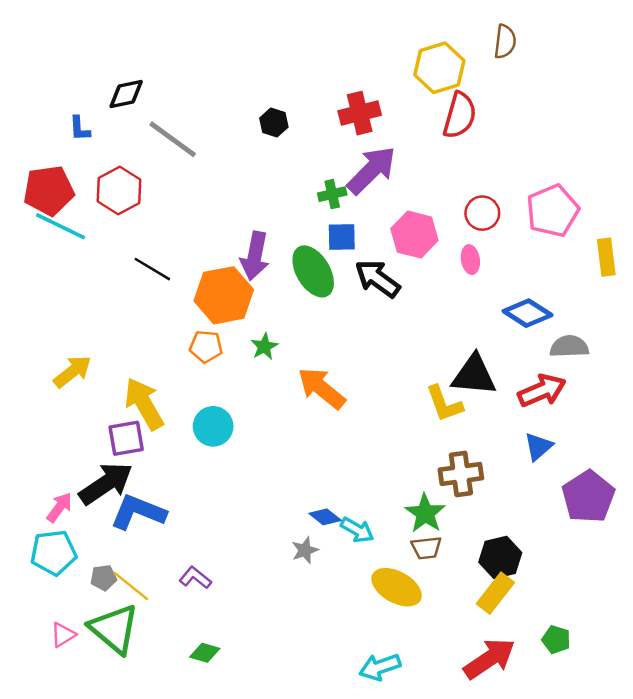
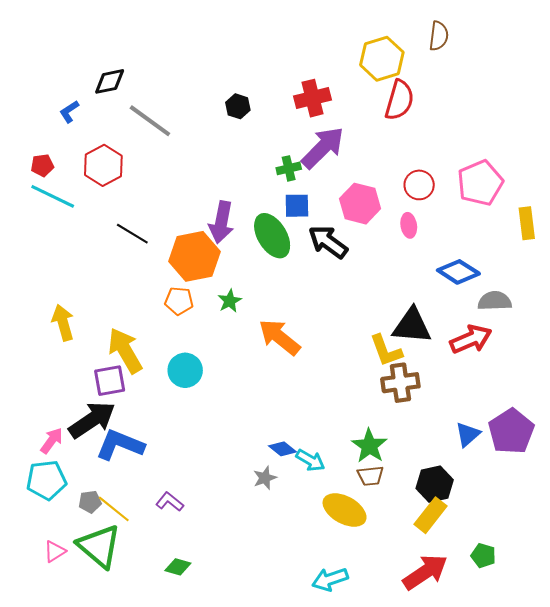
blue L-shape: (80, 129) -> (69, 111), turned 60
red pentagon: (49, 190) -> (42, 165), size x0.5
yellow arrow: (73, 372) -> (63, 323), turned -68
blue triangle: (538, 447) -> (468, 434), moved
brown cross: (461, 474) -> (400, 383), moved

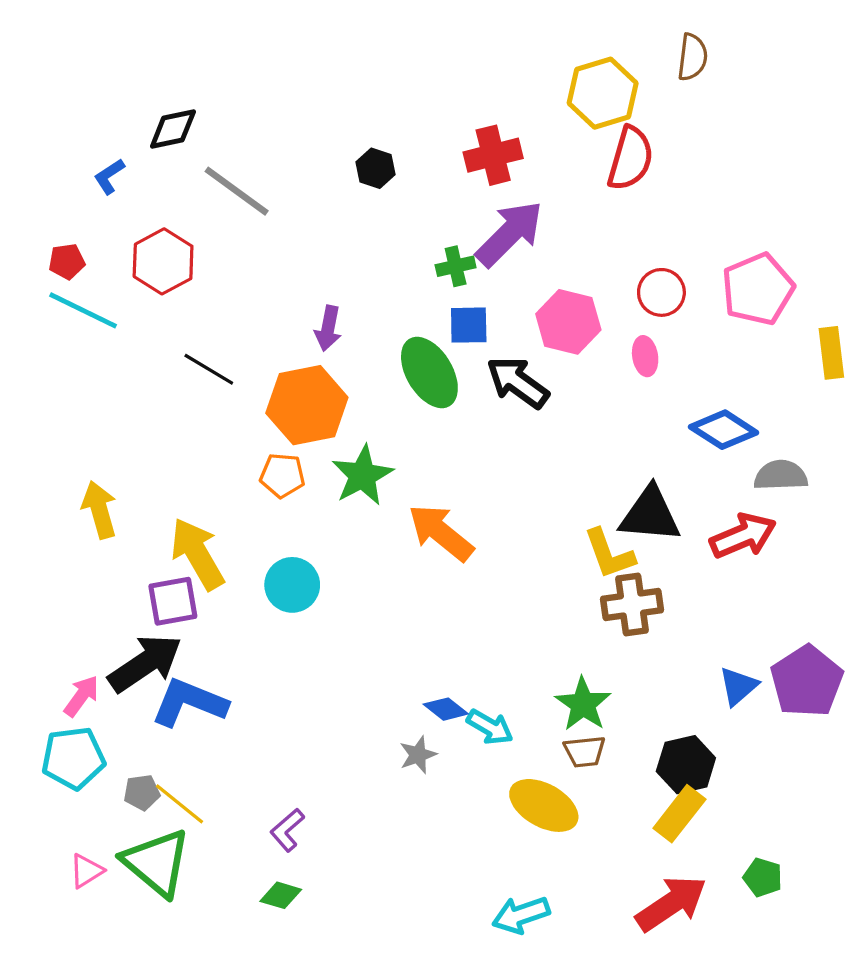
purple arrow: (221, 222) -> (328, 328), moved, size x0.7
green star: (230, 301) -> (362, 475), size x1.6
purple L-shape: (170, 502) -> (287, 830), moved, turned -80

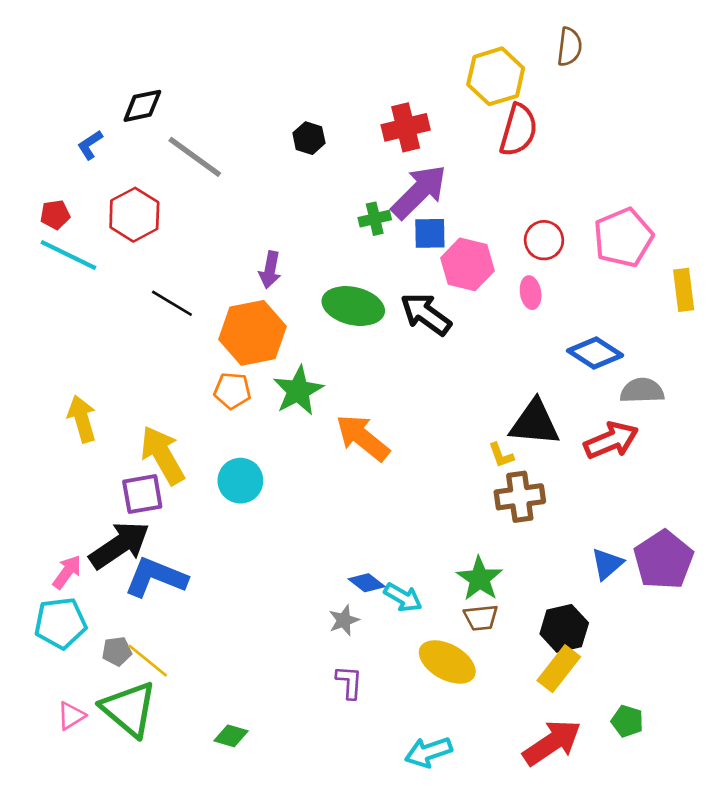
blue square: (469, 325) -> (430, 233), moved
green ellipse: (429, 372) -> (353, 306), turned -46
yellow L-shape: (609, 554) -> (501, 455), size x0.6
purple L-shape: (287, 830) -> (349, 682), moved, turned 135

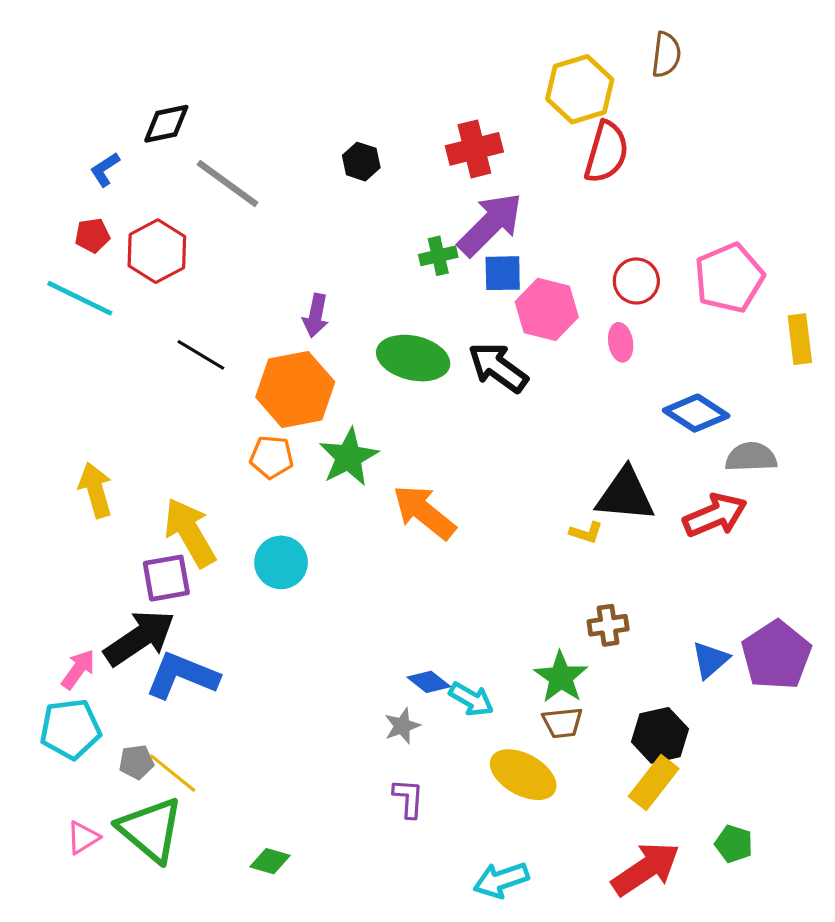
red pentagon: (55, 215) -> (92, 235), moved
yellow L-shape: (501, 455) -> (586, 533), turned -52
brown cross: (520, 497) -> (608, 625), moved, size x0.7

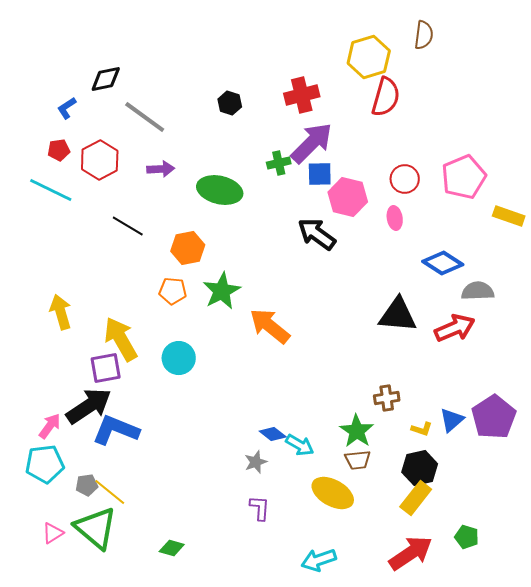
purple arrow: (316, 316) -> (161, 169), moved, turned -104
yellow rectangle: (800, 339) -> (509, 216), turned -64
green ellipse: (413, 358) -> (220, 190), moved
orange hexagon: (295, 389) -> (188, 248), size x0.7
yellow L-shape: (586, 533) -> (422, 429), moved

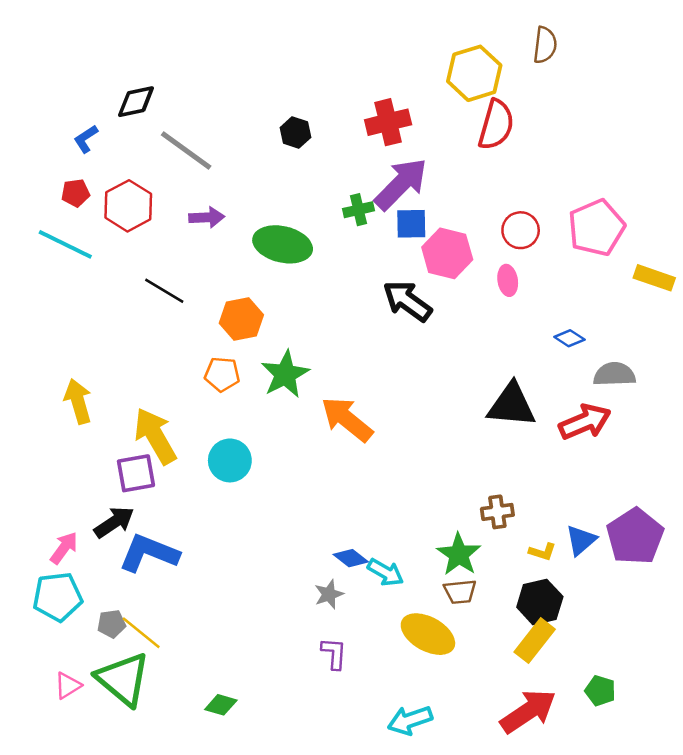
blue diamond: (443, 263) -> (569, 338), size x0.6
black arrow: (89, 406) -> (114, 522), size x0.7

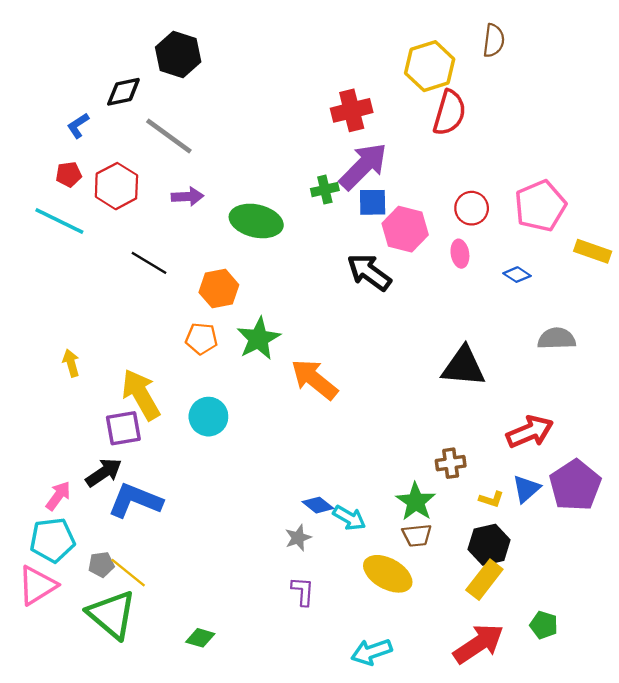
black hexagon: (295, 132) -> (178, 54), moved, size x1.6
blue diamond: (569, 338) -> (517, 275), moved
yellow arrow: (78, 401) -> (71, 363), size x0.7
red arrow: (585, 422) -> (530, 432), moved
pink triangle: (68, 686) -> (37, 585), moved, size x1.6

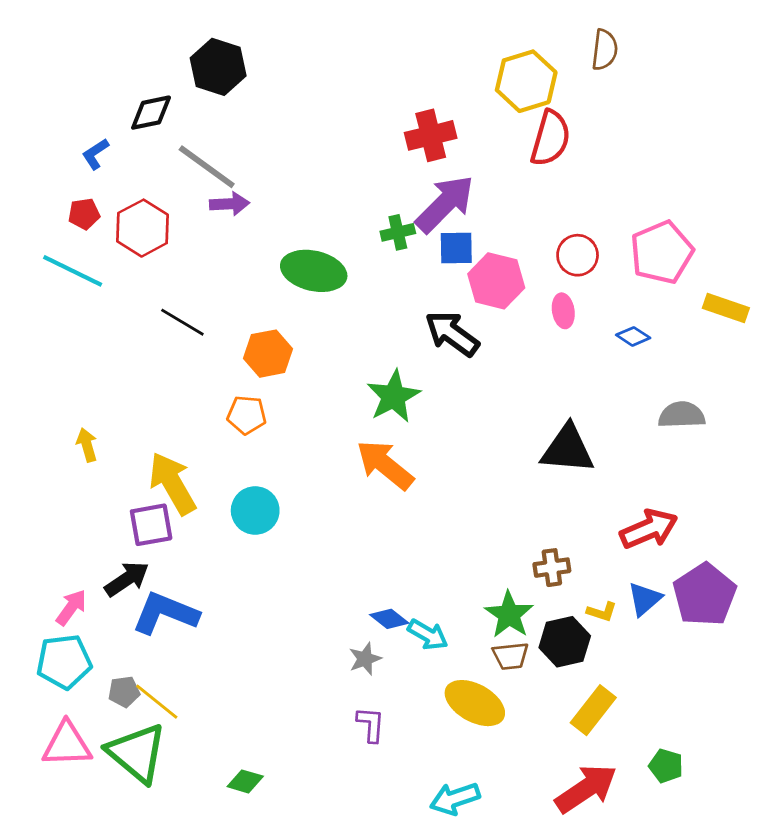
purple arrow: (187, 197) -> (230, 204), moved
green star: (258, 339) -> (394, 396), moved
black hexagon: (489, 545) -> (565, 642), moved
pink triangle: (37, 585) -> (67, 744), moved, turned 30

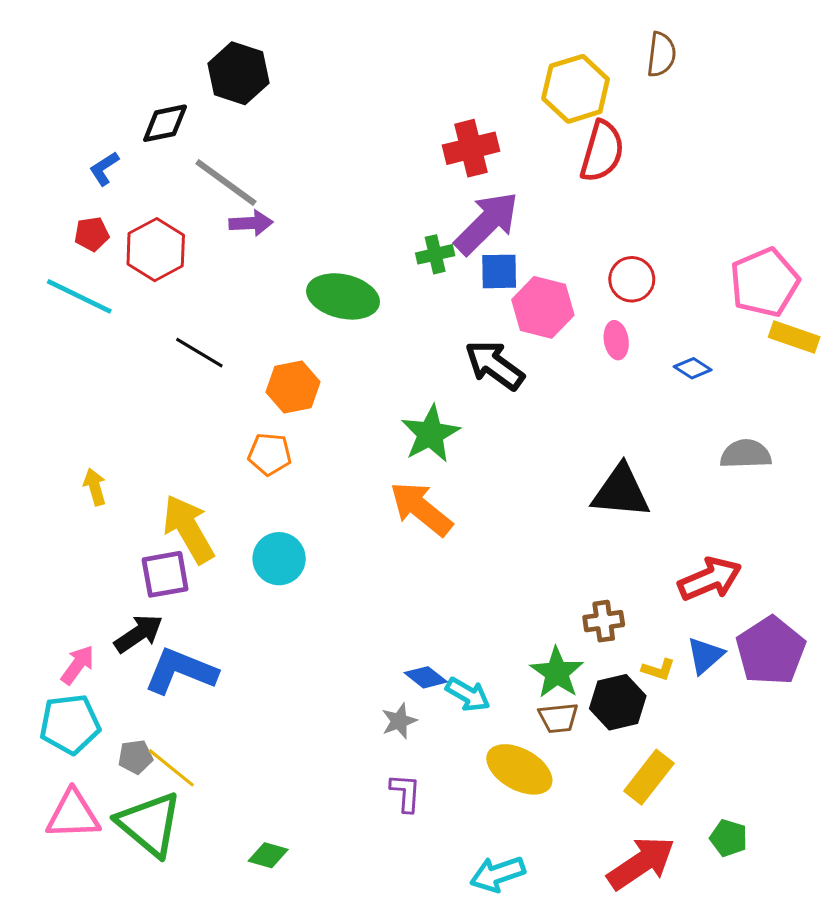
pink pentagon: (662, 252) -> (764, 282), moved

